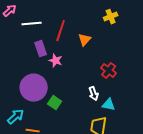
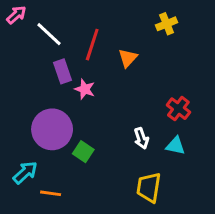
white line: (32, 24) -> (49, 34), turned 48
red cross: (109, 71) -> (178, 109), moved
cyan triangle: (109, 105) -> (175, 146), moved

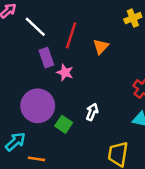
white arrow: (141, 138) -> (92, 112), moved, turned -140

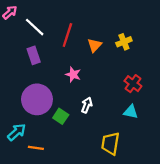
yellow cross: (133, 18) -> (124, 42), moved
purple rectangle: (46, 58) -> (34, 55), moved
pink star: (65, 72) -> (73, 75), moved

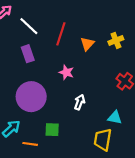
cyan triangle: (131, 112) -> (115, 118), moved
green square: (61, 116) -> (52, 130), moved, turned -32

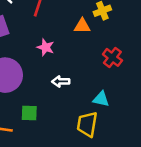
orange triangle: (87, 44) -> (82, 26), moved, turned 48
white arrow: (80, 102) -> (61, 81), turned -112

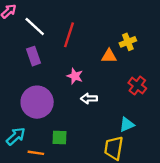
white arrow: (61, 81) -> (89, 99), moved
cyan triangle: (101, 99) -> (127, 124), turned -35

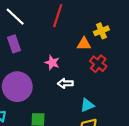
red line: (69, 35) -> (58, 16), moved
red cross: (137, 86) -> (98, 64), moved
cyan triangle: (127, 124) -> (87, 105), moved

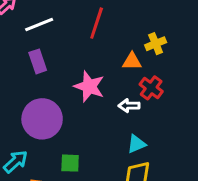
white line: (15, 17) -> (39, 25), turned -65
pink star: (52, 63) -> (89, 86), size x1.5
white arrow: (65, 83) -> (129, 106), moved

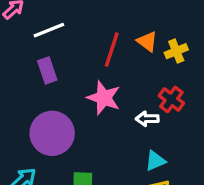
red line: (97, 23) -> (112, 49), moved
orange triangle: (132, 61) -> (147, 41), moved, turned 36

